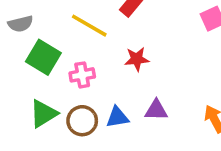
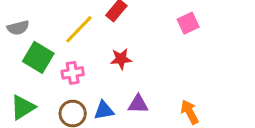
yellow line: (89, 26) -> (79, 29), turned -76
green triangle: (43, 114) -> (23, 107), moved

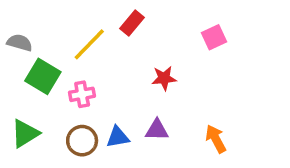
gray semicircle: (18, 28) -> (20, 43), turned -150
red star: (121, 59) -> (164, 78), moved

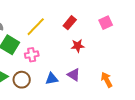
red rectangle: (132, 23) -> (70, 23), moved
purple triangle: (157, 130) -> (74, 75), turned 32
brown circle: (82, 141) -> (22, 80), moved

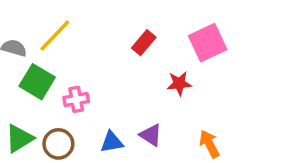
pink square: (106, 23) -> (208, 43), size x1.5
yellow line: (36, 27) -> (55, 36), moved
red star: (78, 46) -> (179, 83), moved

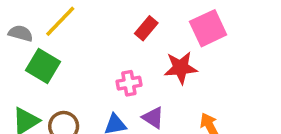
red star: (179, 83) -> (181, 68), size x1.4
pink cross: (76, 99) -> (129, 83), moved

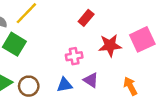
pink square: (208, 28) -> (142, 39), moved

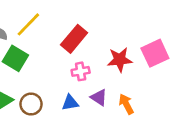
red rectangle: (86, 18) -> (74, 39), moved, size x1.5
orange arrow: (130, 86) -> (126, 104), moved

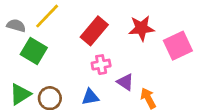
red star: (120, 60) -> (141, 28), moved
purple triangle: (99, 97) -> (125, 82), moved

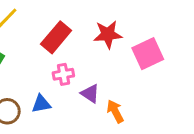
blue triangle: (90, 97) -> (41, 104), moved

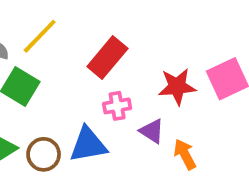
red star: (108, 34) -> (177, 87), moved
blue triangle: (41, 104) -> (88, 145), size x1.5

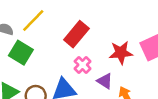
pink cross: (117, 106) -> (83, 65), turned -35

